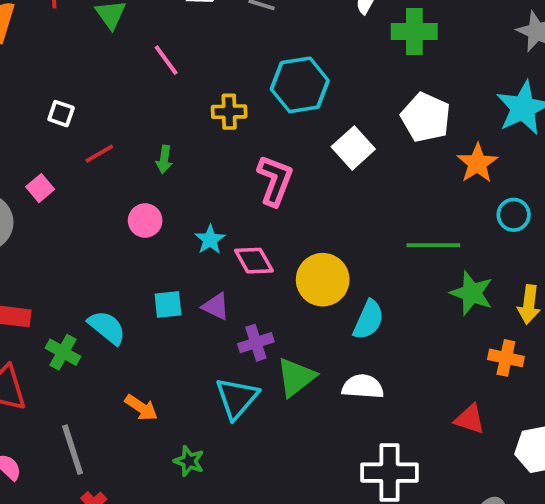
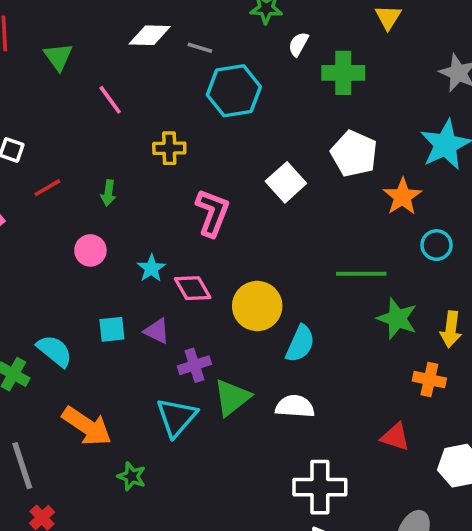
cyan hexagon: (300, 85) -> (234, 91), moved
orange arrow: (141, 408) -> (87, 426), size x1.6

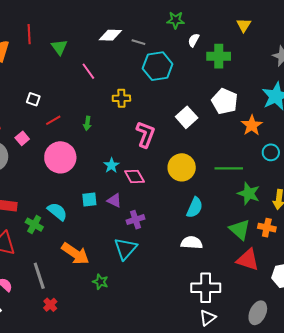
pink circle: (90, 250) -> (60, 157), moved, size x1.8
yellow circle: (257, 306) -> (182, 167), moved
green triangle: (232, 397) -> (240, 230), moved, turned -40
red triangle: (395, 437) -> (248, 260), size x1.4

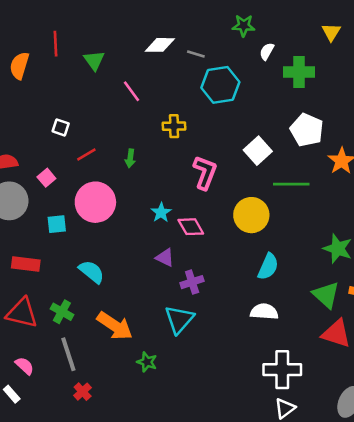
green line: (229, 168) -> (291, 184), moved
cyan square: (89, 200) -> (57, 224), moved
green cross: (34, 225) -> (62, 312), moved

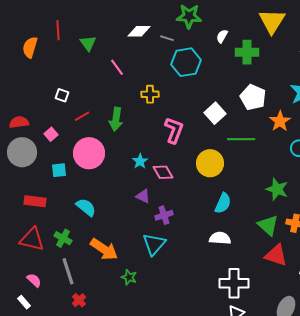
green star: (244, 26) -> (189, 16), moved, size x1.4
yellow triangle: (331, 32) -> (272, 21), size x1.8
green arrow: (130, 158) -> (116, 119), size x1.6

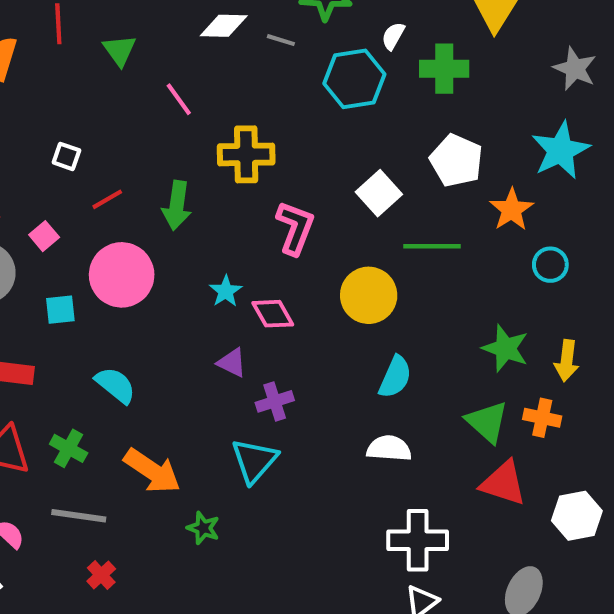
cyan hexagon: (186, 62) -> (354, 79), moved
yellow cross: (150, 94) -> (246, 154), size x1.5
gray line: (68, 271) -> (79, 516), turned -64

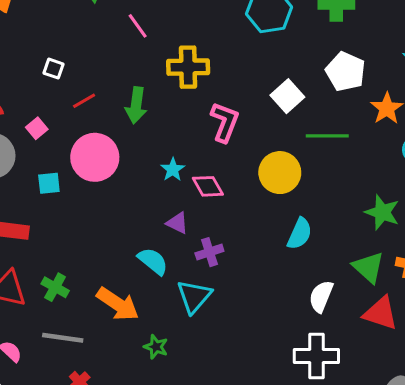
cyan semicircle: (115, 385) -> (153, 261), moved
white semicircle: (389, 448) -> (321, 296), moved, turned -72

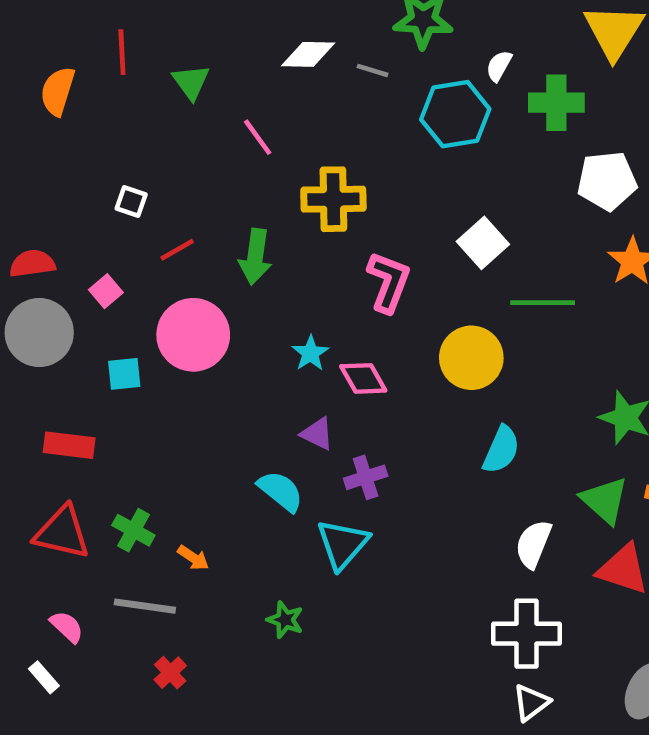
white pentagon: (346, 72) -> (607, 181), moved, turned -30
orange arrow: (118, 304) -> (193, 558), moved, size x0.5

